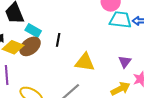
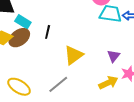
yellow triangle: (85, 62) -> (74, 55), turned -45

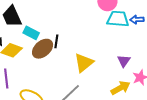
brown ellipse: (19, 38) -> (43, 49), moved

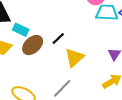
black line: (56, 41) -> (58, 38), moved, turned 40

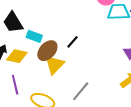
yellow triangle: (74, 58) -> (55, 65), moved

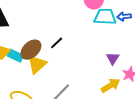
cyan rectangle: (34, 36) -> (15, 56), moved

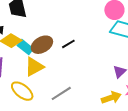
yellow triangle: (37, 64) -> (34, 67), moved

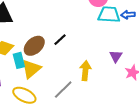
cyan rectangle: (25, 47) -> (19, 60), moved, turned 49
yellow arrow: (111, 98) -> (85, 71), moved, turned -54

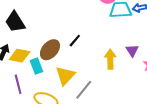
yellow triangle: (31, 69) -> (65, 76), moved
yellow arrow: (85, 71) -> (110, 59), moved

